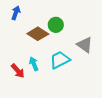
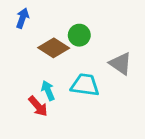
cyan trapezoid: (60, 60) -> (85, 85), turned 35
red arrow: (18, 71) -> (38, 106), moved

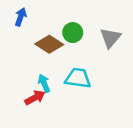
gray triangle: (120, 64) -> (110, 38), moved, turned 35
red arrow: (38, 106) -> (35, 98), turned -78

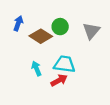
blue arrow: (21, 17) -> (18, 23), moved
red arrow: (35, 98) -> (59, 80), moved

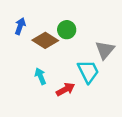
gray triangle: (91, 31) -> (105, 50), moved
cyan trapezoid: (64, 64) -> (88, 71), moved, turned 55

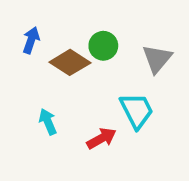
gray triangle: (105, 50) -> (157, 59), moved
cyan arrow: (40, 76) -> (48, 122), moved

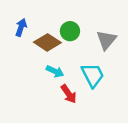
cyan arrow: (48, 122) -> (55, 71), moved, turned 138
red arrow: (101, 138) -> (69, 94), turned 84

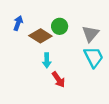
cyan arrow: (55, 71) -> (47, 60), turned 64
cyan trapezoid: (93, 75) -> (94, 57), moved

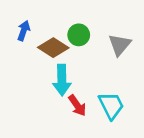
cyan trapezoid: (94, 57) -> (111, 106), moved
cyan arrow: (47, 60) -> (62, 80), size x1.5

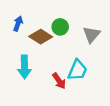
cyan arrow: (62, 80) -> (24, 67), moved
cyan trapezoid: (111, 106) -> (77, 70), moved, turned 50

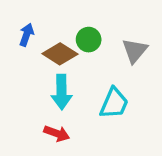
cyan arrow: (24, 67) -> (62, 92), moved
red arrow: (59, 81) -> (57, 133), moved, turned -35

